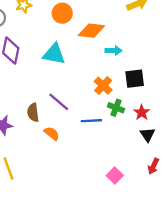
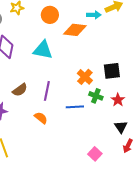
cyan arrow: (114, 51) -> (94, 15), moved
purple line: (59, 102) -> (47, 91), turned 60
brown semicircle: (33, 112) -> (20, 90), moved, turned -119
black triangle: (148, 135) -> (121, 127), moved

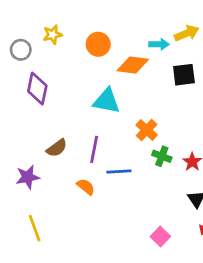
cyan triangle: (43, 50) -> (106, 101), moved
black square: (112, 71) -> (184, 75), moved
blue line: (75, 107) -> (119, 171), moved

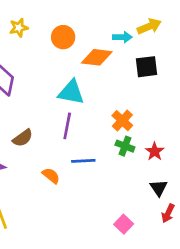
orange cross: (147, 130) -> (122, 121), moved
purple line: (94, 149) -> (67, 126), moved

